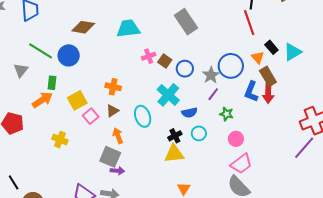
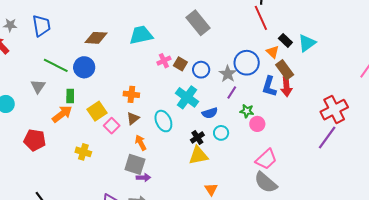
pink circle: (236, 139) -> (257, 124), moved

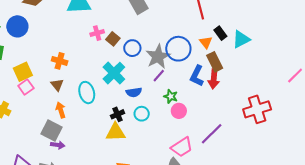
gray star: (228, 74) -> (158, 57), size x1.4
brown triangle: (133, 118) -> (57, 85), turned -40
pink square: (112, 126) -> (26, 87), moved
purple line: (327, 137) -> (212, 134), moved

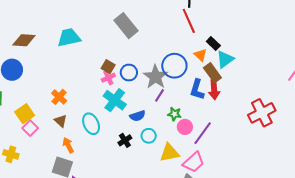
pink cross: (97, 33) -> (108, 78), moved
cyan triangle: (241, 39) -> (225, 59), moved
orange cross: (60, 61) -> (59, 97), turned 35
yellow triangle: (115, 132) -> (169, 153), moved
purple line: (212, 134) -> (203, 133), moved

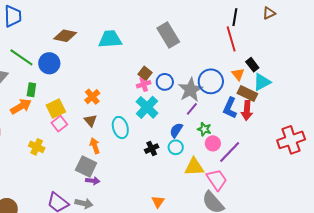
brown rectangle: (212, 73) -> (247, 94), turned -36
blue semicircle: (137, 116) -> (176, 130), moved, turned 133
pink trapezoid: (194, 162) -> (217, 180), turned -90

